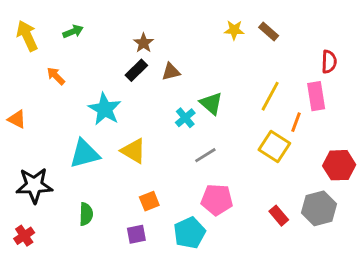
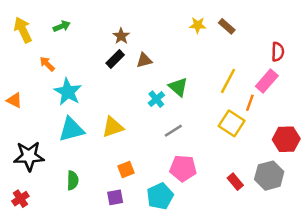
pink rectangle: (316, 96) -> (267, 81), turned 50
cyan star: (105, 109) -> (68, 92), moved
yellow triangle: (133, 151) -> (113, 127), turned -50

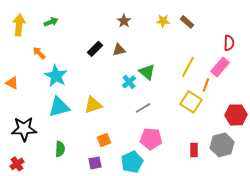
yellow arrow: (23, 30) -> (19, 25), turned 30
brown star: (121, 36) -> (124, 21), moved
red rectangle: (235, 182) -> (194, 150), turned 40

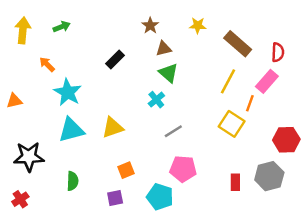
brown rectangle: (187, 22) -> (238, 44), moved, size x1.6
brown triangle: (119, 50) -> (164, 49), moved
green triangle: (147, 72) -> (169, 73), moved
orange triangle: (12, 83) -> (14, 101), turned -40
cyan pentagon: (132, 162) -> (160, 197), turned -30

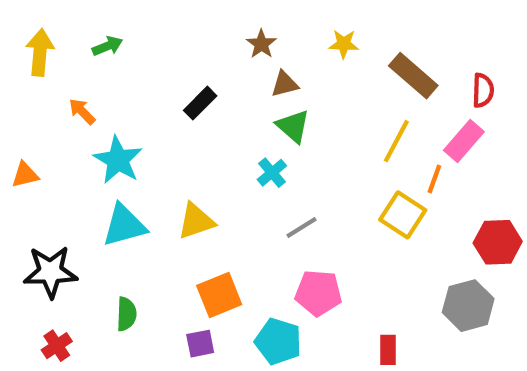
orange square: (126, 170) -> (219, 295), size x1.5
red rectangle: (235, 182) -> (388, 350), moved
red cross: (20, 199) -> (57, 346), moved

